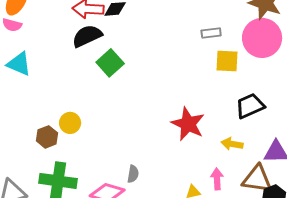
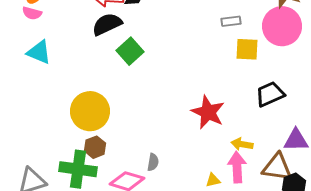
yellow circle: (70, 123) -> (90, 111), size x1.8
brown hexagon: (47, 137) -> (95, 147), moved
yellow arrow: (232, 144) -> (242, 144), moved
pink arrow: (217, 179) -> (237, 167), size x1.4

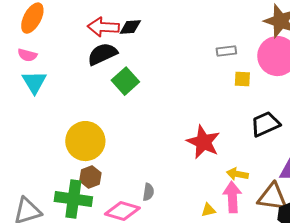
pink semicircle: (32, 13) -> (27, 55), moved
yellow square: (247, 49) -> (242, 79), size x0.7
cyan triangle: (39, 52) -> (34, 82), turned 36

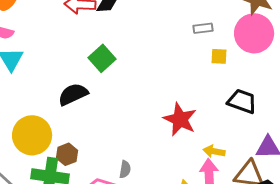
black semicircle: (102, 54) -> (73, 94), moved
black trapezoid: (265, 124) -> (242, 101), turned 44
yellow circle: (85, 141) -> (32, 135), moved

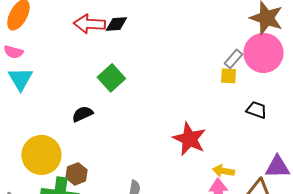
gray rectangle: (203, 28) -> (233, 59), moved, turned -42
black semicircle: (73, 94) -> (82, 114), size x0.7
black trapezoid: (242, 101) -> (256, 110), moved, size x0.7

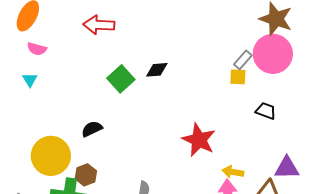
black diamond: (116, 24) -> (157, 70), moved
pink semicircle: (13, 52) -> (37, 49), moved
cyan triangle: (20, 79) -> (30, 80), size x0.6
black semicircle: (82, 114) -> (92, 129), moved

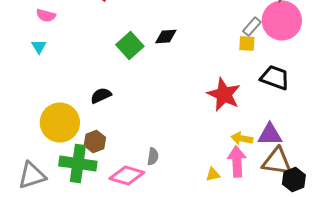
black trapezoid: (266, 111) -> (275, 78), size x1.4
red star: (199, 140) -> (224, 95), moved
purple triangle: (287, 168) -> (270, 135), moved

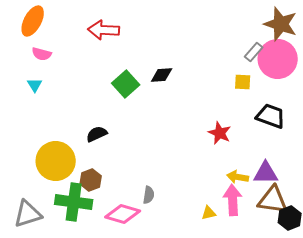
gray rectangle: (252, 27) -> (254, 52), moved
red star: (224, 95) -> (220, 133), size x0.7

